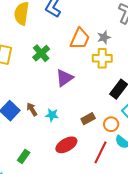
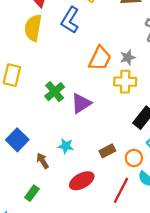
green cross: (41, 53) -> (55, 92), moved
brown arrow: (32, 109) -> (43, 161), moved

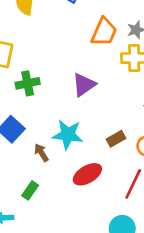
green cross: (55, 92) -> (28, 83), moved, turned 30
cyan star: (66, 146) -> (68, 135), size x1.6

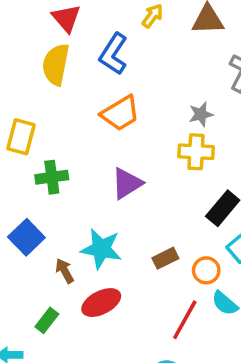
orange trapezoid: (104, 32) -> (120, 113), moved, turned 32
red ellipse: (87, 174) -> (101, 303), moved

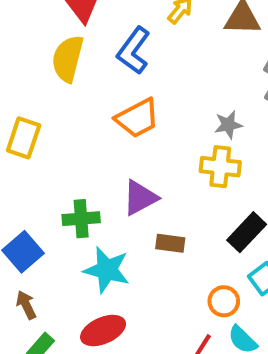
green cross: (52, 177) -> (81, 219), moved
brown rectangle: (165, 258) -> (170, 243), moved, turned 30
brown arrow: (65, 271) -> (26, 305), moved

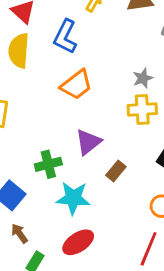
brown rectangle: (170, 243) -> (116, 171), turned -48

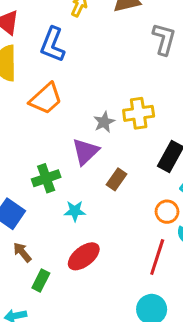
gray star: (143, 78) -> (104, 122), moved
orange trapezoid: (76, 85) -> (46, 99), moved
cyan star: (73, 198) -> (75, 211), size x0.6

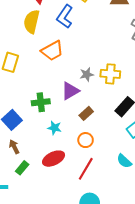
orange circle: (167, 212) -> (86, 140), moved
red line: (157, 257) -> (86, 169), moved

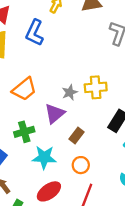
orange trapezoid: (52, 51) -> (24, 89), moved
cyan star: (54, 128) -> (44, 157), size x1.5

